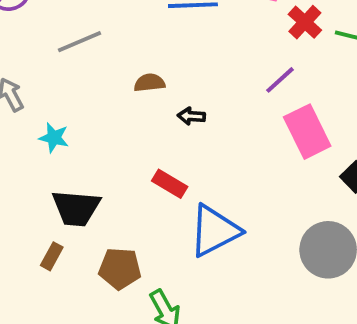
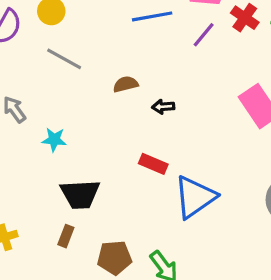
gray line: (79, 42) -> (64, 59), turned 60
purple line: (280, 80) -> (204, 35), moved
brown pentagon: (120, 269) -> (114, 258), moved

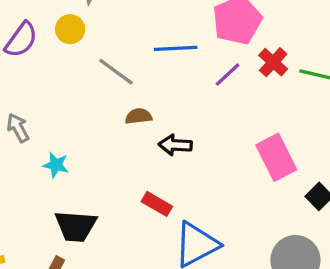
gray line: (64, 59) -> (116, 72), moved
black arrow: (163, 107) -> (175, 145), size x1.4

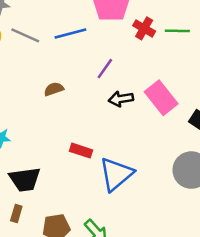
gray line: (116, 72) -> (25, 35), moved
purple line: (227, 75) -> (105, 69), moved
black arrow: (175, 145) -> (121, 99), moved

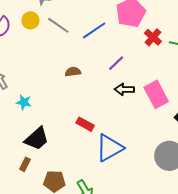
blue line: (70, 34) -> (94, 30), turned -30
black trapezoid: (25, 179) -> (37, 139), turned -44

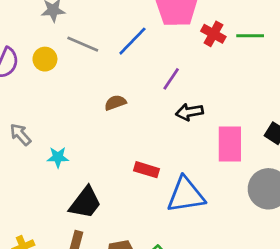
yellow circle: (30, 20) -> (45, 59), moved
pink rectangle: (156, 94) -> (230, 144), moved, turned 40
blue triangle: (109, 148) -> (186, 195), turned 32

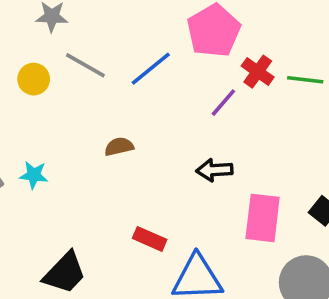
purple line: (171, 79) -> (223, 103), moved
cyan star: (58, 157) -> (34, 175), moved

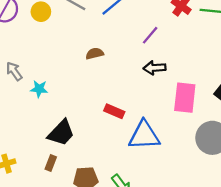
purple line: (223, 103) -> (150, 35), moved
cyan star: (34, 175) -> (39, 89), moved

